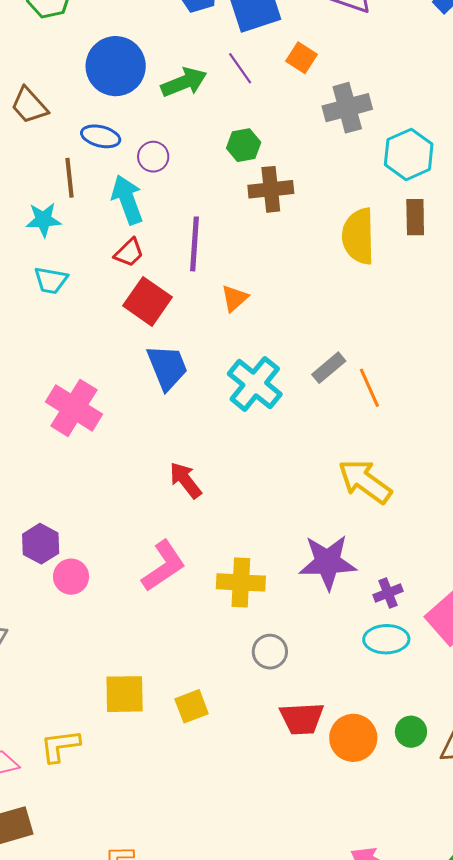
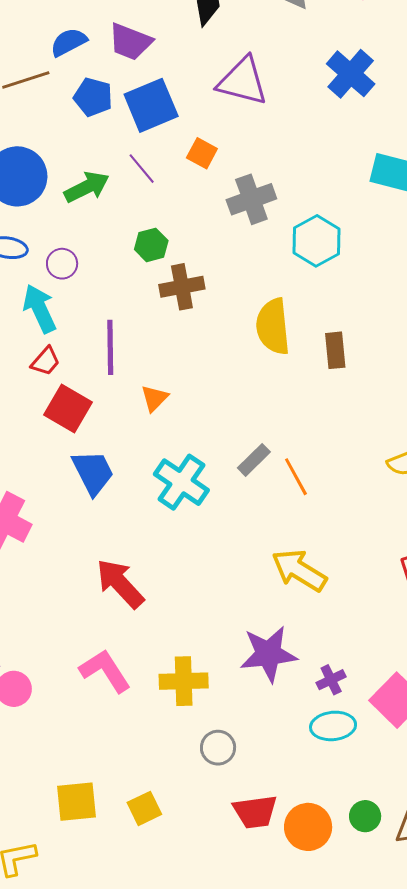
brown rectangle: (415, 217) -> (335, 350), moved
red arrow: (185, 480) -> (120, 584), size x1.4
pink L-shape: (164, 566) -> (105, 671), turned -84

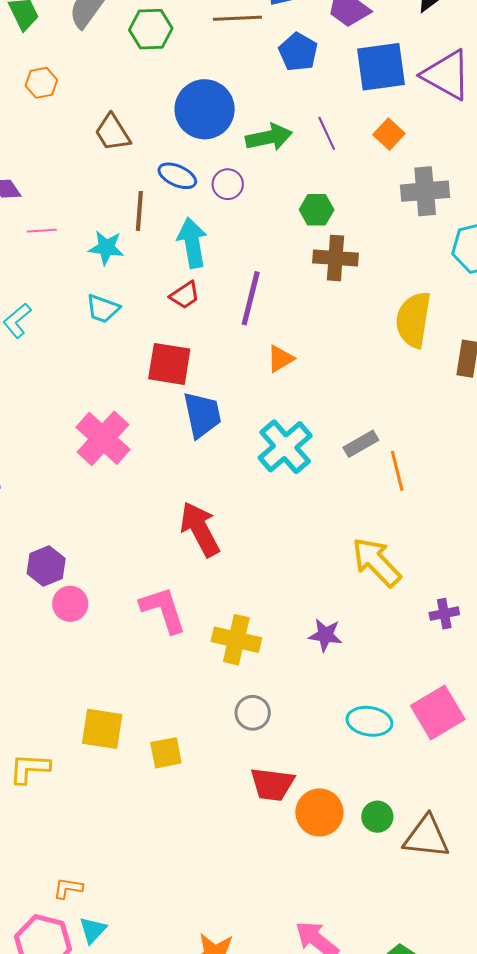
blue square: (151, 105) -> (381, 67), moved
purple circle: (62, 264) -> (228, 184), moved
red square: (68, 408) -> (169, 364), moved, turned -36
purple star: (268, 654) -> (325, 635), size x0.6
purple cross: (331, 680) -> (444, 614), moved

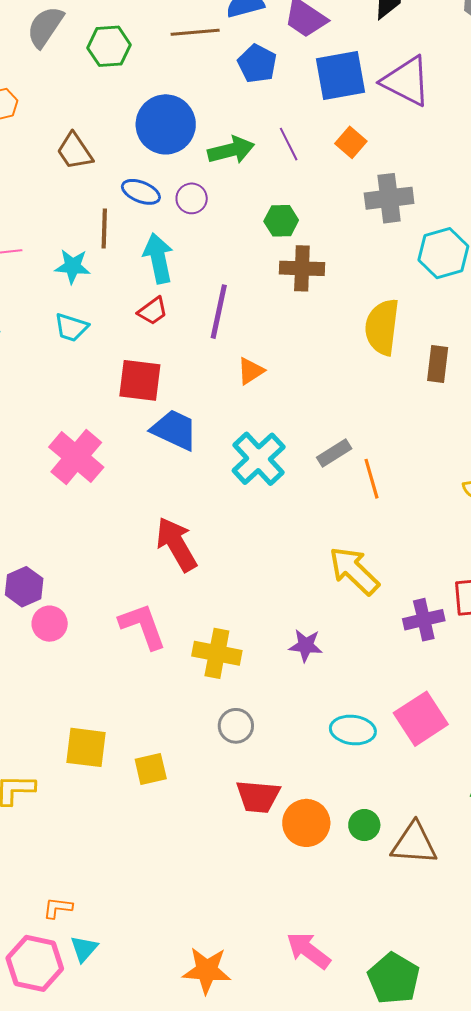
blue trapezoid: (202, 415) -> (174, 430), turned -51
purple cross: (444, 614) -> (424, 620), size x1.4

